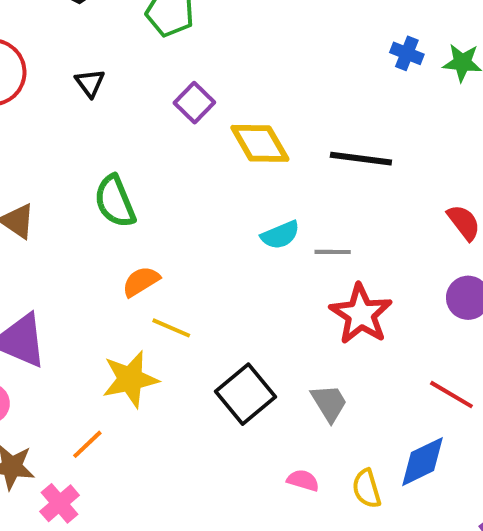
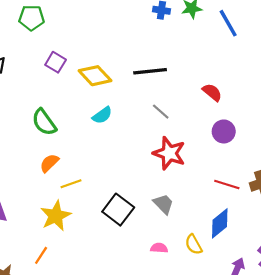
green semicircle: (115, 201) -> (44, 122), moved
cyan semicircle: (280, 235) -> (102, 115), moved
gray line: (333, 252) -> (161, 112), moved, turned 54
yellow line: (171, 328) -> (71, 184), turned -30

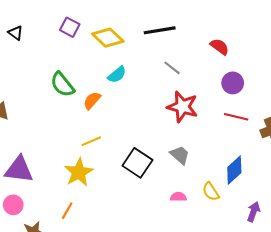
orange semicircle: (49, 163) -> (92, 101), moved
red line: (227, 185) -> (236, 117), moved

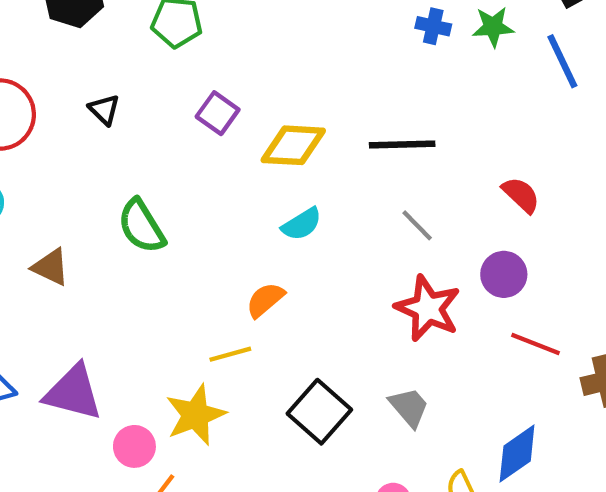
yellow diamond: (108, 38) -> (293, 145), turned -48
purple circle: (233, 83) -> (504, 274), moved
green semicircle: (62, 85) -> (141, 226), moved
orange semicircle: (92, 101) -> (265, 300), moved
pink circle: (13, 205) -> (134, 446), moved

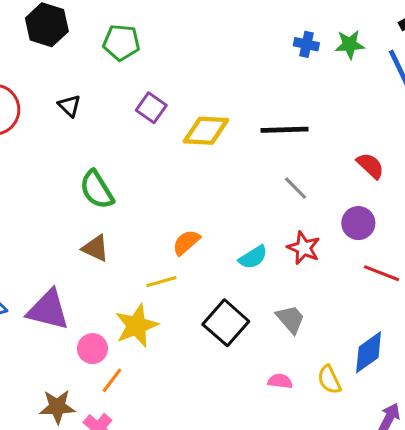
cyan semicircle: (302, 224) -> (253, 257), moved
brown triangle: (51, 267) -> (95, 248), moved
red star: (428, 308) -> (304, 248), size x0.7

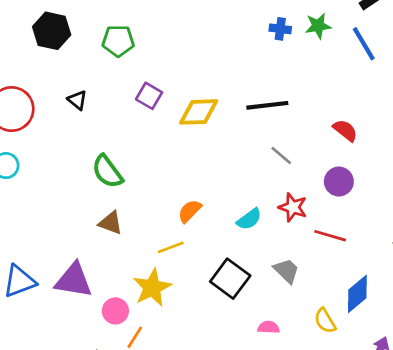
red line: (381, 273) -> (330, 236), moved
pink semicircle: (280, 381) -> (269, 327), moved

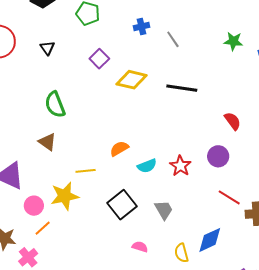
blue cross: (280, 29) -> (142, 27), moved, turned -35
gray line: (281, 155) -> (173, 39), moved
orange semicircle: (190, 211) -> (119, 149), moved
red line: (330, 236) -> (229, 197), moved

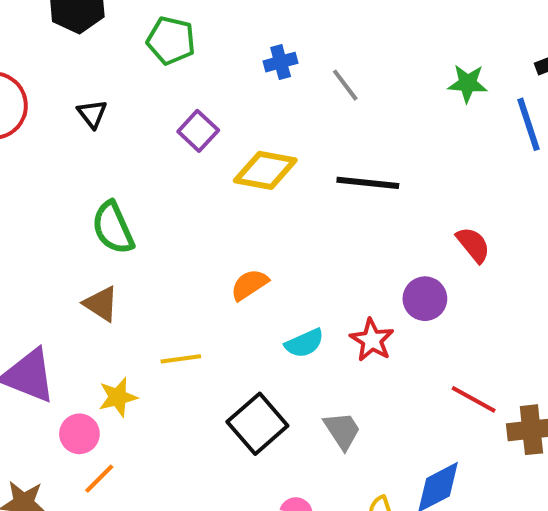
orange semicircle: (119, 149) -> (249, 285), moved
purple circle: (218, 156) -> (425, 299), moved
yellow star: (65, 196) -> (118, 397), moved, size x0.7

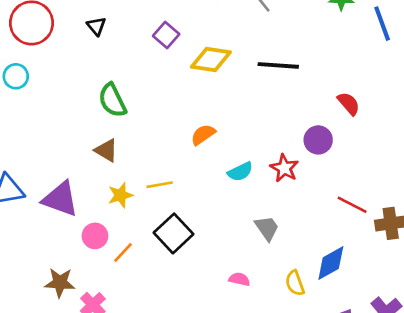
yellow star: (118, 397) -> (120, 195), moved
black square: (257, 424) -> (174, 233), moved
orange line: (99, 479) -> (123, 252), moved

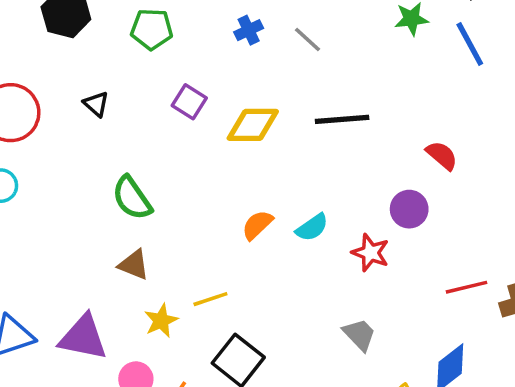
cyan semicircle: (240, 172) -> (312, 227), moved
red line: (352, 205) -> (467, 287), turned -32

